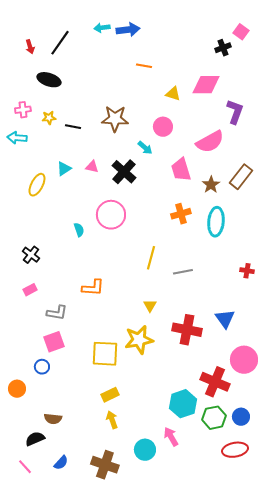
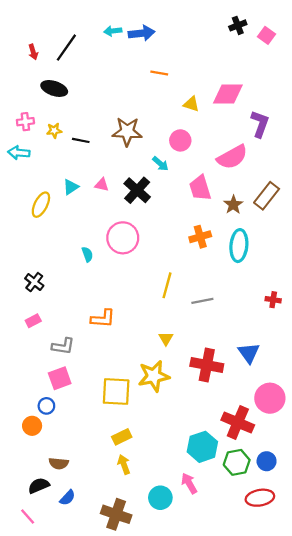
black cross: (223, 48) -> (238, 25), moved
orange circle: (17, 389) -> (32, 426), moved
blue semicircle: (61, 463) -> (67, 498), moved

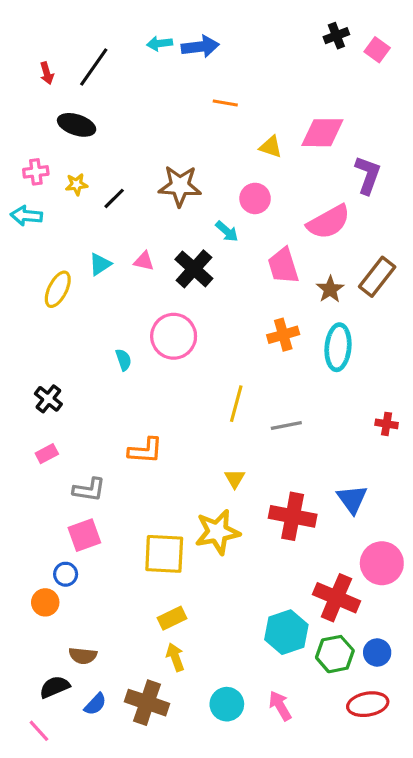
black line: (81, 140) -> (114, 198), turned -56
pink arrow: (189, 483) -> (280, 706), moved
brown cross: (116, 514) -> (147, 703), moved

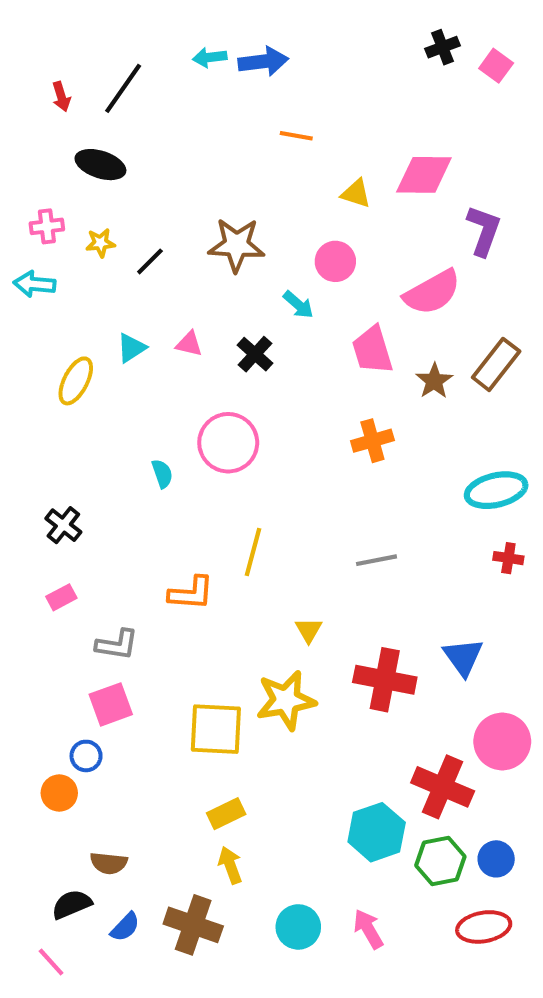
black cross: (194, 269) -> (255, 354), size x0.7
cyan ellipse: (338, 347) -> (496, 490), moved, turned 72
yellow line: (236, 404) -> (253, 552), moved

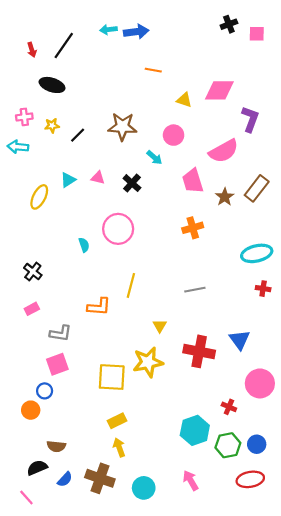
pink square: (496, 66) -> (257, 34), turned -35
red cross: (443, 787) -> (229, 407), size x0.5
cyan circle: (298, 927) -> (144, 488), moved

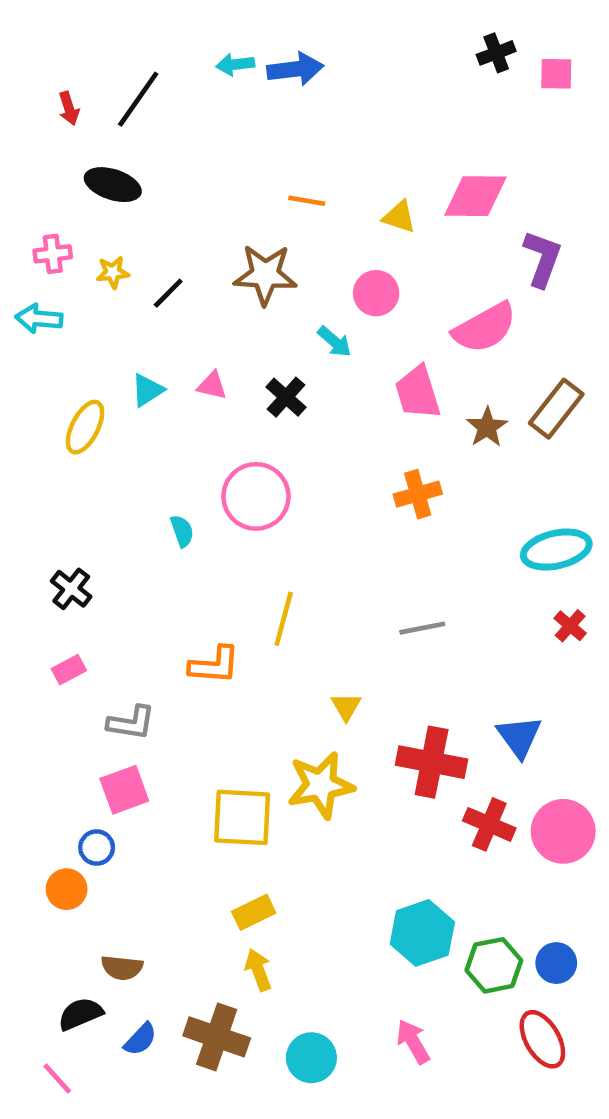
orange line: (153, 70) -> (307, 201), moved
red cross: (263, 289) -> (570, 626), turned 32
red cross: (229, 407) -> (489, 824), moved, size x1.5
red ellipse: (250, 479) -> (542, 1039), turned 70

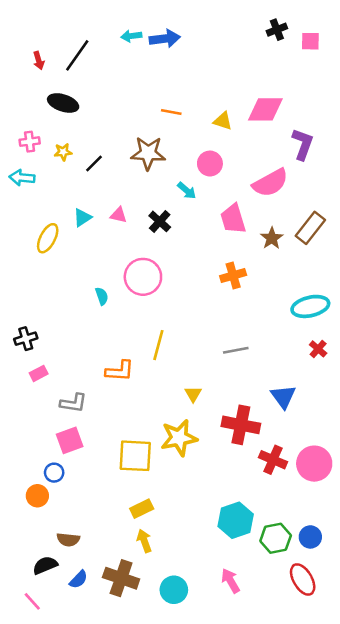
black cross: (71, 589) -> (26, 339), moved, turned 35
blue triangle: (519, 737) -> (283, 397), moved

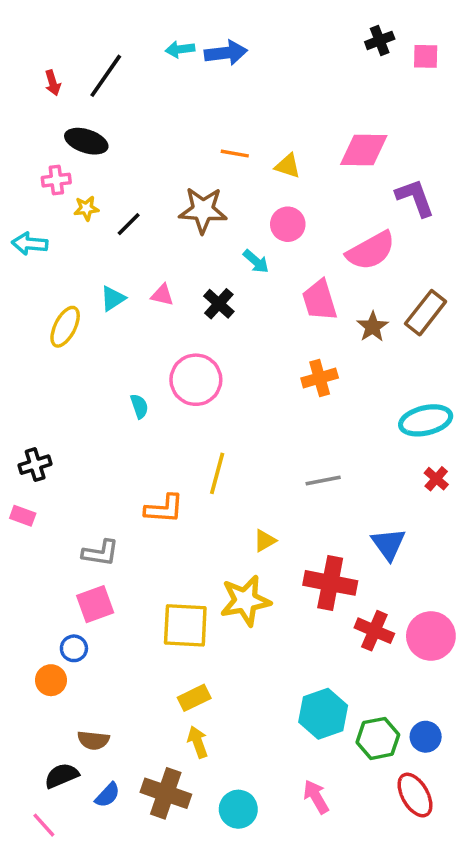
yellow triangle: (223, 121) -> (288, 166), moved
pink cross: (30, 142) -> (56, 180), moved
purple L-shape: (303, 144) -> (415, 198), turned -40
pink rectangle: (39, 373) -> (23, 516), moved, turned 48
yellow triangle: (193, 394) -> (265, 541), turned 30

